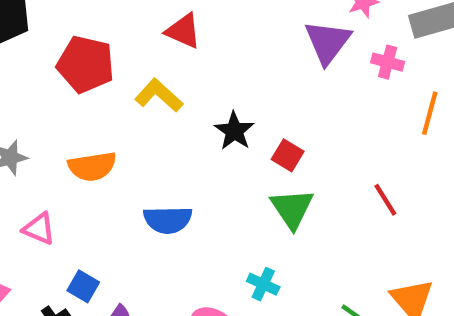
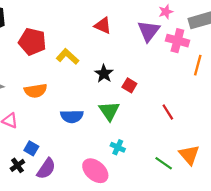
red triangle: (183, 31) -> (103, 26), moved
pink cross: (388, 62) -> (177, 41), size x1.5
red line: (385, 200) -> (168, 112), moved
green triangle: (292, 209) -> (109, 111), moved

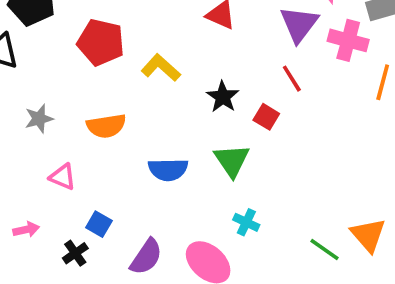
red line: (168, 112) -> (292, 79), moved
purple semicircle: (46, 169) -> (146, 257), moved

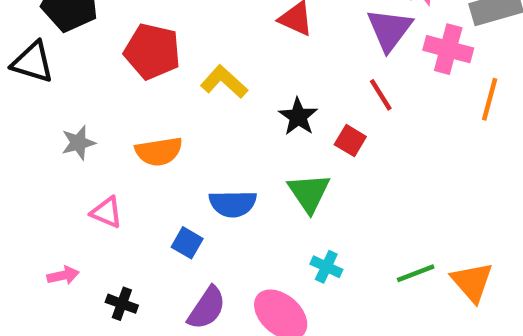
blue square: (99, 224) -> (187, 243), moved
green line: (325, 250) -> (416, 273), moved, turned -56
black cross: (75, 253) -> (122, 304), turned -35

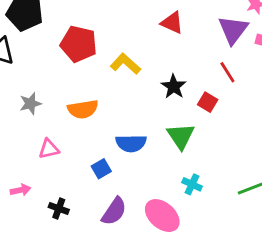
pink triangle: (107, 212) -> (49, 149), turned -35
blue square: (187, 243) -> (101, 169), turned 30

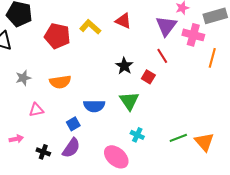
yellow L-shape: (125, 64) -> (90, 27), moved
purple semicircle: (114, 211) -> (71, 148), moved

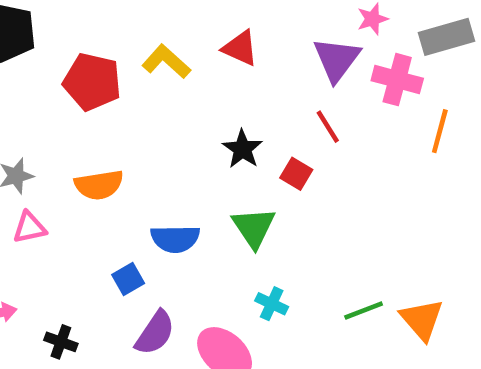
pink triangle: (36, 110) -> (29, 228), moved
purple semicircle: (71, 148) -> (155, 333), moved

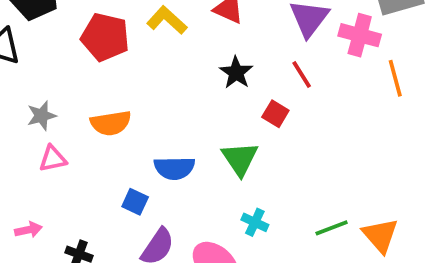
orange line: (440, 131) -> (395, 78), turned -30
black star: (242, 149) -> (236, 73), moved
blue square: (128, 279) -> (135, 202), turned -35

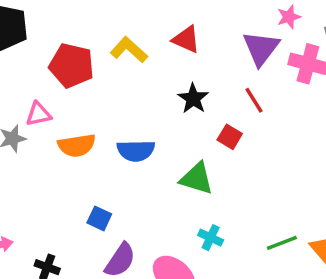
pink triangle: (53, 159) -> (38, 114), moved
green triangle: (240, 159) -> (197, 178), turned -39
blue semicircle: (174, 168) -> (136, 151), moved

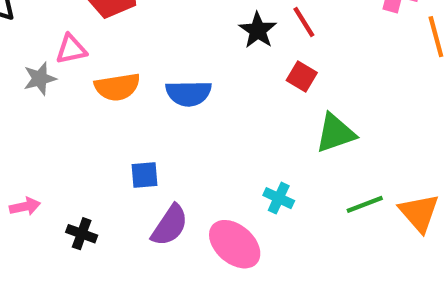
red line: (254, 100) -> (304, 22), moved
green triangle: (197, 178) -> (335, 133), moved, turned -36
blue square: (99, 218) -> (145, 175), turned -30

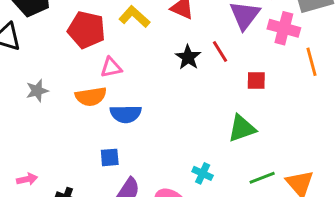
pink triangle: (71, 49) -> (111, 67), moved
red square: (302, 76) -> (256, 81), moved, turned -30
blue semicircle: (189, 93) -> (126, 114), moved

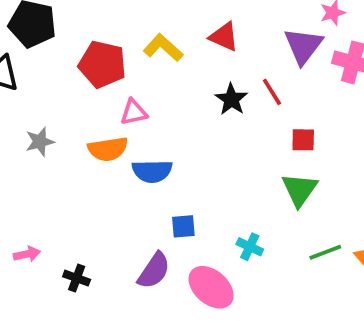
red square: (256, 81) -> (303, 140), moved
green triangle: (242, 128) -> (300, 190), turned -36
blue square: (110, 157) -> (183, 226), moved

